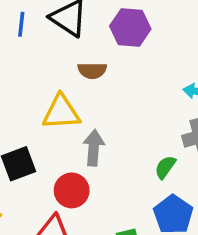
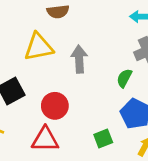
gray arrow: (94, 148) -> (79, 59), moved

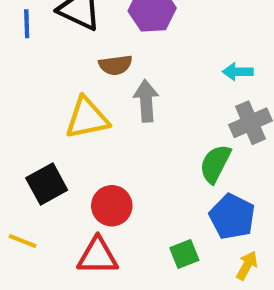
gray arrow: (79, 59) -> (146, 101), moved
green semicircle: (124, 78) -> (215, 164), size x1.4

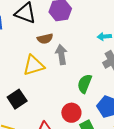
green semicircle: (215, 164) -> (85, 84), moved
red circle: (112, 206) -> (71, 113), moved

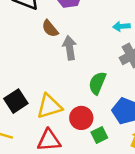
brown semicircle: (45, 39) -> (50, 29), turned 63
yellow triangle: (34, 65) -> (49, 106), moved

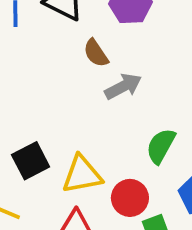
gray arrow: (70, 48) -> (123, 86), turned 65

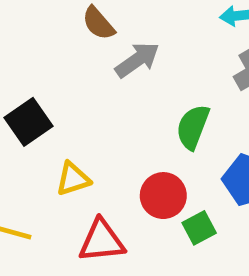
black square: (31, 161) -> (29, 122), moved
yellow triangle: (82, 175) -> (73, 179), moved, size x0.7

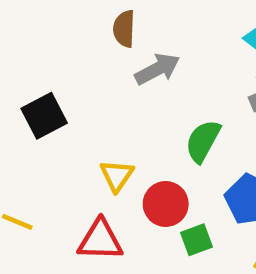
brown semicircle: (98, 23) -> (124, 29), turned 36
yellow triangle: (73, 179) -> (117, 176), moved, turned -45

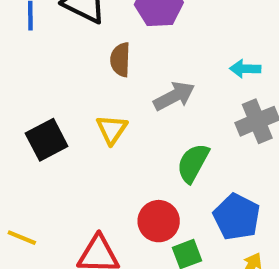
gray arrow: (157, 69) -> (174, 96), moved
yellow triangle: (117, 176) -> (112, 129), moved

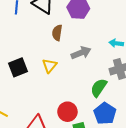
green semicircle: (193, 163) -> (99, 88), moved

